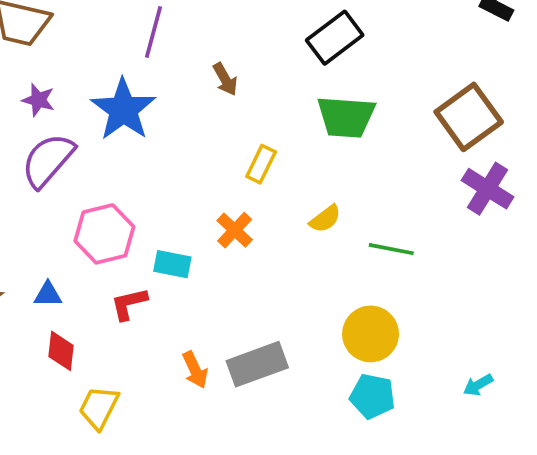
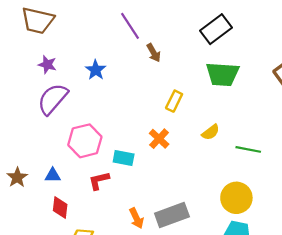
purple line: (153, 32) -> (130, 26), moved, turned -48
blue star: (123, 109) -> (96, 70), size x0.6

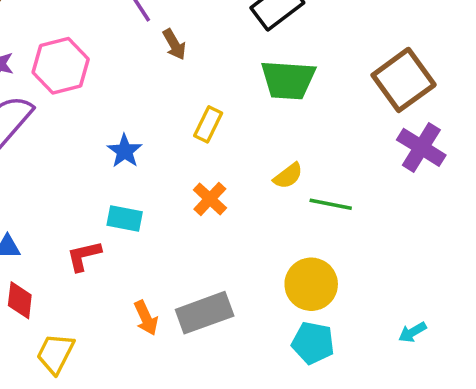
blue star: (96, 70) -> (125, 151), moved
yellow semicircle: (211, 132) -> (288, 176), moved
orange cross: (159, 139) -> (210, 199), moved
pink hexagon: (85, 141) -> (61, 66), moved

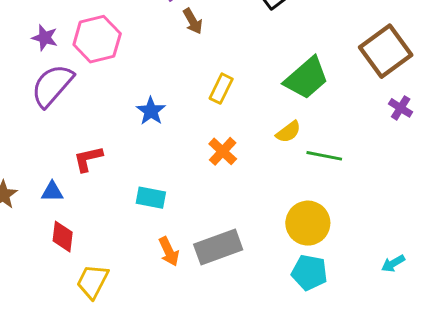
green trapezoid: (288, 80) -> (306, 78), moved, turned -45
purple cross: (421, 147) -> (401, 108), size x0.6
cyan rectangle: (125, 219) -> (151, 198), moved
red L-shape: (84, 256) -> (88, 159), moved

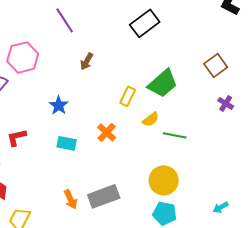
brown arrow: (193, 21) -> (87, 61), moved, turned 60
brown square: (386, 51) -> (216, 65), size x0.7
yellow rectangle: (221, 89) -> (128, 96), moved
cyan rectangle: (151, 198) -> (67, 143), moved

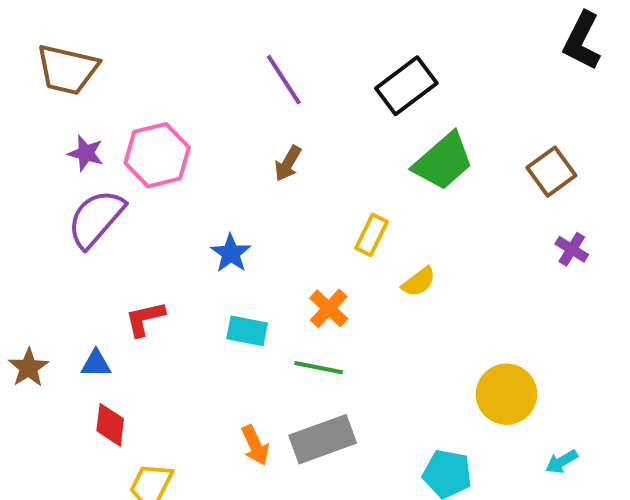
purple line: (65, 20) -> (284, 80), moved
green trapezoid: (163, 83) -> (443, 161), moved
green line: (175, 135) -> (319, 368), moved
yellow circle: (164, 180) -> (506, 394), moved

